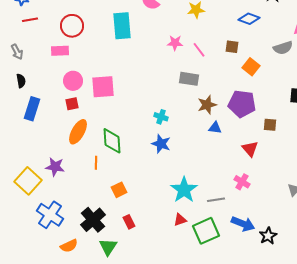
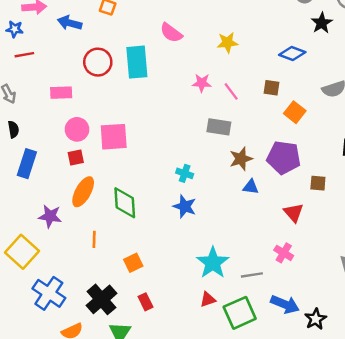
red circle: (72, 26) -> (98, 62), moved
orange line: (96, 163) -> (94, 239), moved
purple star: (55, 167) -> (50, 216), moved

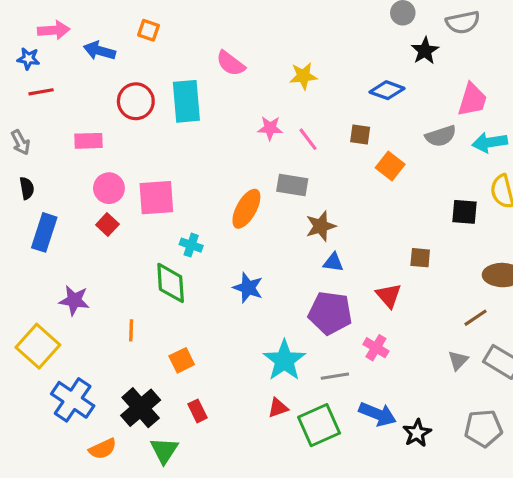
red square: (76, 157) -> (107, 224), turned -35
purple pentagon: (284, 157) -> (330, 313), moved
cyan cross: (185, 173) -> (191, 245), moved
orange ellipse: (83, 192) -> (246, 209), moved

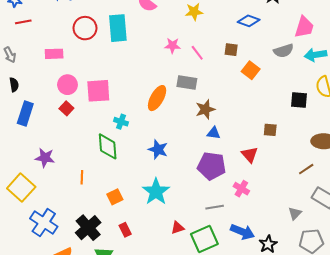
cyan star: (284, 360) -> (156, 192), moved
gray triangle: (458, 360) -> (295, 213), moved

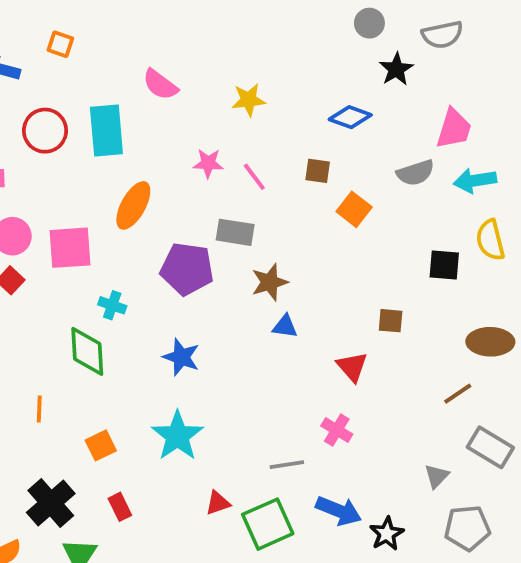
orange ellipse: (157, 98) -> (133, 205), moved
purple pentagon: (212, 166) -> (187, 269), moved

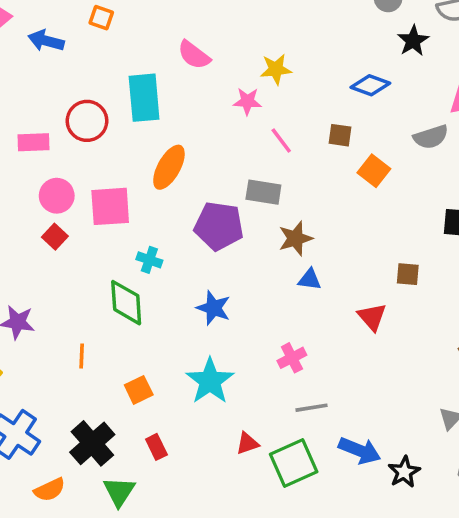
red circle: (45, 131) -> (87, 121), moved
pink star: (208, 163) -> (247, 101), moved
pink cross: (337, 430) -> (292, 358), moved, turned 32

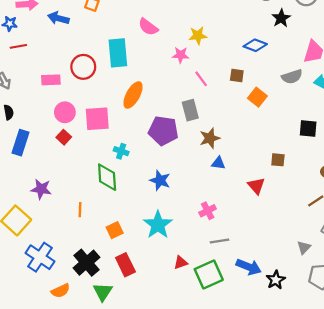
gray rectangle: (263, 192) -> (190, 110), turned 66
red rectangle: (156, 447) -> (125, 265), size x1.5

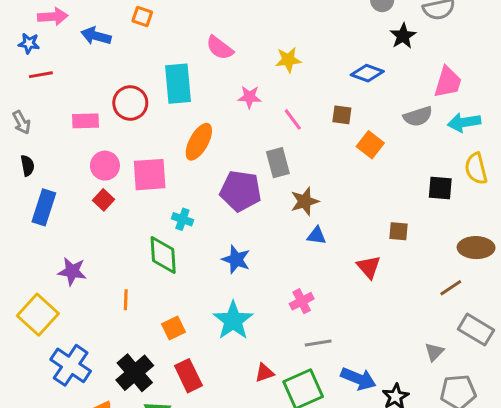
pink star: (181, 55) -> (250, 97), moved

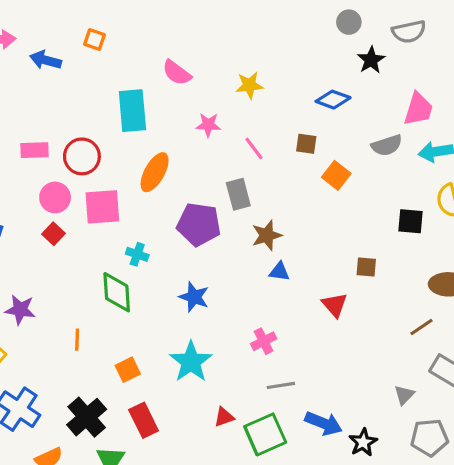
red circle: (130, 103) -> (82, 156), moved

